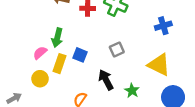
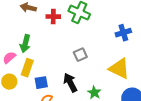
blue square: (80, 55) -> (41, 83), moved, turned -32

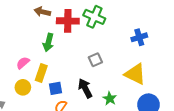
red cross: (53, 17) -> (68, 21), size x1.5
green arrow: (25, 44) -> (48, 42), moved

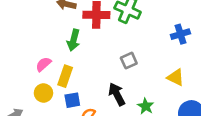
yellow triangle: (135, 74) -> (176, 77), size x0.7
blue square: (56, 88) -> (72, 100), moved

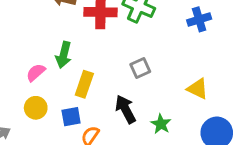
blue cross: (180, 34) -> (199, 19), moved
green arrow: (74, 40) -> (64, 55), moved
yellow rectangle: (65, 76) -> (84, 84), moved

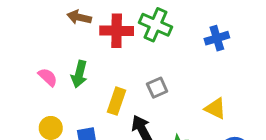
pink semicircle: (36, 72) -> (48, 77), moved, turned 84
yellow rectangle: (84, 84) -> (117, 101), moved

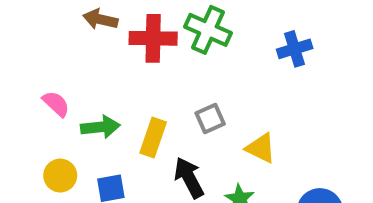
green arrow: (79, 74) -> (100, 127), moved, turned -110
yellow triangle: (215, 109) -> (261, 148), moved

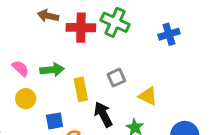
green arrow: (100, 127) -> (52, 70), moved
yellow rectangle: (153, 138) -> (81, 89), turned -30
yellow circle: (60, 176) -> (26, 99), moved

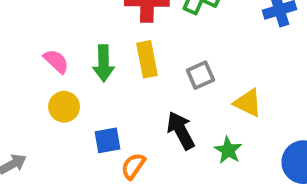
green arrow: (52, 70) -> (104, 63), turned 95
yellow rectangle: (81, 89) -> (147, 59), moved

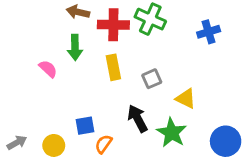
green arrow: (104, 63) -> (75, 47), moved
yellow circle: (64, 107) -> (54, 145), moved
green star: (228, 150) -> (172, 133), size x1.5

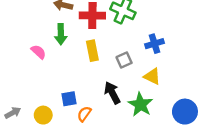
blue cross: (209, 32) -> (154, 44), moved

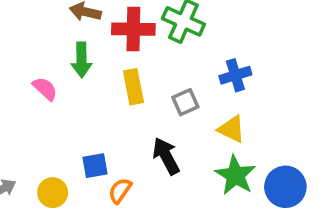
green star: (140, 105) -> (235, 175), moved

